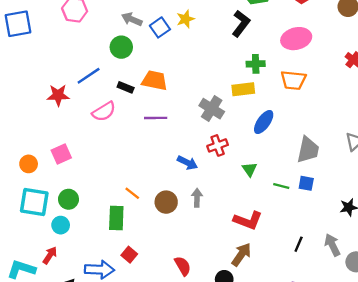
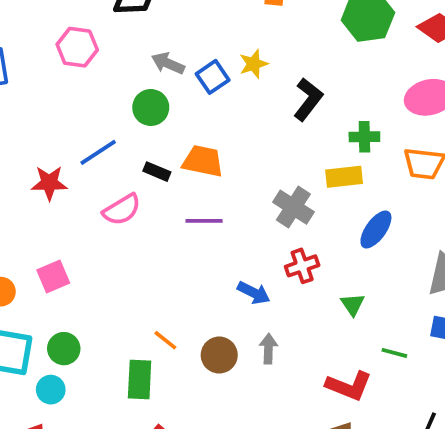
black L-shape: (241, 24) -> (308, 99), moved
green line: (281, 186) -> (394, 353), moved

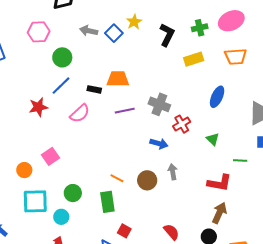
green circle: (151, 108) -> (62, 57), moved
green cross: (364, 137) -> (200, 28), moved
yellow rectangle: (344, 177) -> (194, 59), moved
gray cross: (293, 207) -> (159, 104), moved
green circle: (64, 349) -> (73, 193), moved

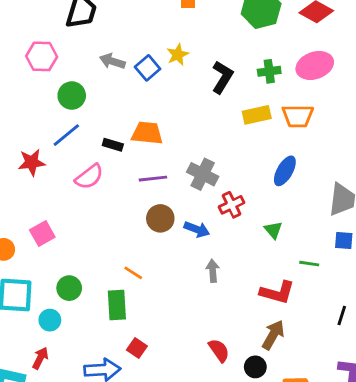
orange trapezoid: (236, 57) -> (298, 116), moved
brown circle: (147, 180) -> (160, 218), moved
red semicircle: (171, 232) -> (219, 350), moved

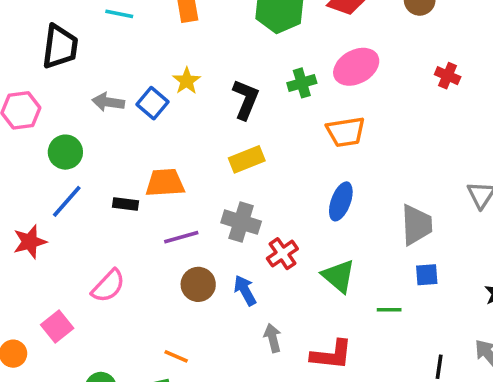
yellow rectangle: (257, 115) -> (247, 159), moved
pink semicircle: (89, 177) -> (108, 286), moved
blue arrow: (197, 229) -> (245, 290), turned -130
green triangle: (273, 230) -> (339, 276), size x1.5
red L-shape: (277, 292) -> (331, 355), moved

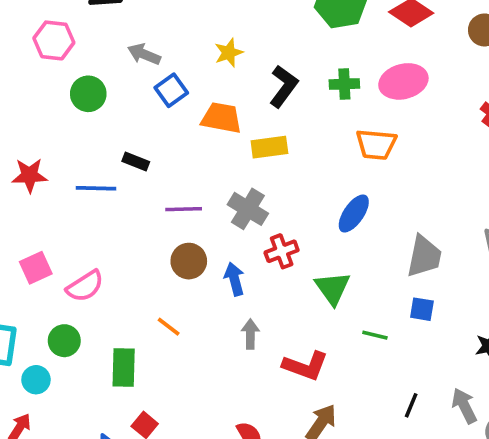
blue square: (152, 103) -> (171, 90), moved
orange trapezoid: (165, 183) -> (221, 118), moved
blue line: (67, 201) -> (96, 188), moved, turned 36
pink semicircle: (108, 286) -> (85, 286), moved
orange line: (176, 356) -> (169, 327), moved

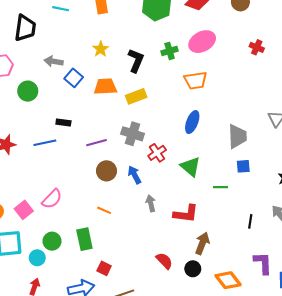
pink square: (36, 268) -> (24, 210), moved
green circle: (64, 341) -> (52, 241), moved

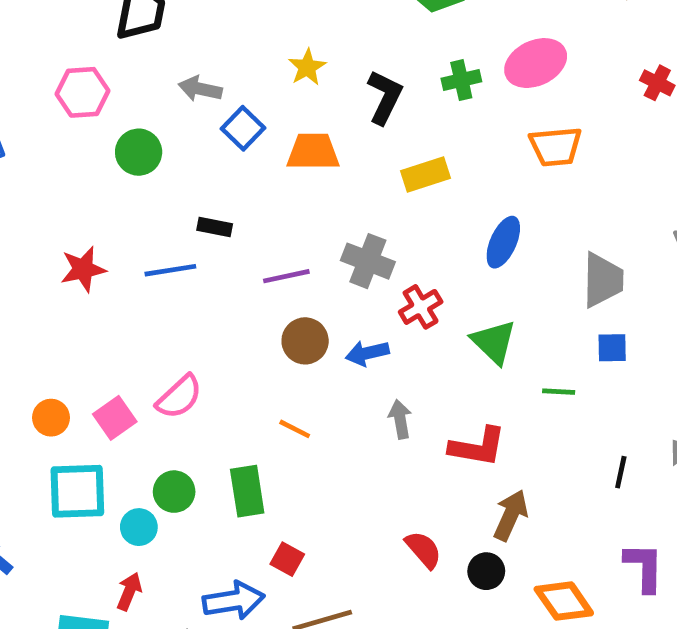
orange trapezoid: (195, 80) -> (556, 147), moved
yellow rectangle: (136, 96) -> (425, 174), moved
blue arrow: (134, 175) -> (367, 353), turned -78

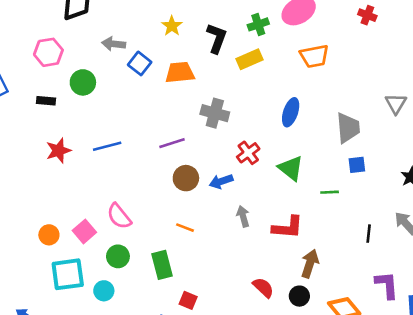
yellow rectangle: (425, 174) -> (250, 59), moved
black rectangle: (215, 227) -> (46, 101), moved
gray cross: (368, 261) -> (215, 113), moved
pink semicircle: (179, 397) -> (119, 216), turned 100
green circle: (174, 492) -> (118, 256), moved

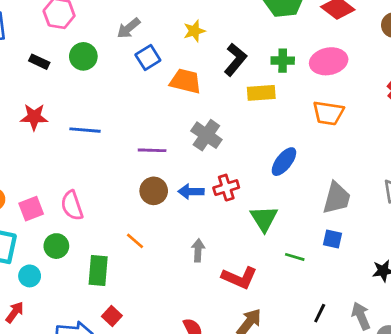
gray arrow: (114, 44) -> (129, 28), turned -65
blue arrow: (221, 181) -> (191, 192), moved

